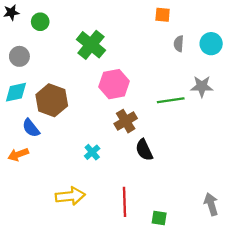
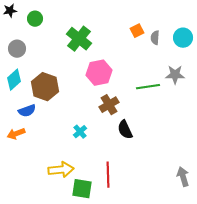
orange square: (163, 15) -> (137, 31), moved, turned -32
cyan diamond: (16, 92) -> (14, 80), turned -30
blue semicircle: (31, 128) -> (27, 111), turned -72
green square: (159, 218) -> (82, 189), moved, size x1.5

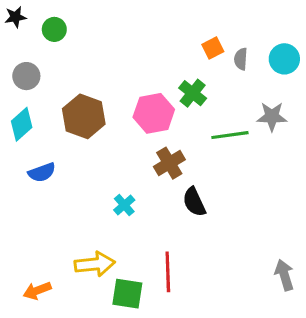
green cross: (79, 39) -> (193, 93), moved, size x0.7
brown hexagon: (45, 87) -> (84, 116), moved
orange arrow: (16, 134) -> (37, 291), moved

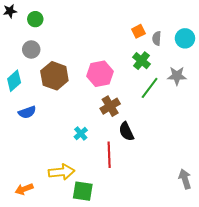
gray circle: (26, 76) -> (31, 49), moved
green cross: (193, 93) -> (141, 61), moved
green line: (230, 135) -> (150, 88), turned -45
red line: (168, 272) -> (109, 155), moved

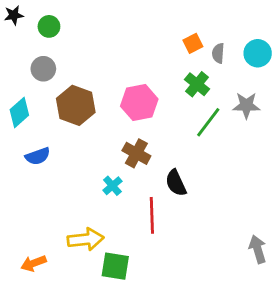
brown cross: (110, 106) -> (136, 153), moved, turned -30

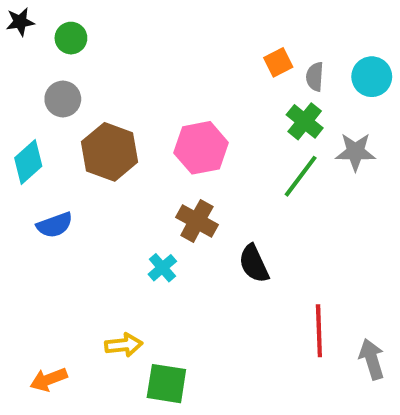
green cross: (197, 84) -> (305, 121), moved
red line: (152, 215) -> (319, 331), moved
yellow arrow: (86, 239) -> (124, 345), size x0.7

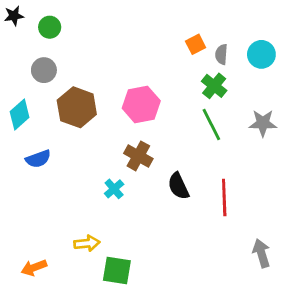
gray star: (355, 152) -> (263, 123), moved
green line: (301, 176) -> (211, 124), turned -64
red line: (319, 331) -> (224, 197), moved

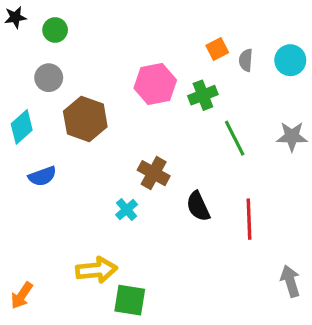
green cross: (214, 86) -> (203, 95), moved, turned 30
pink hexagon: (141, 104) -> (155, 84), moved
yellow arrow: (87, 243) -> (96, 270), size x1.4
orange arrow: (34, 268) -> (22, 295), moved, turned -35

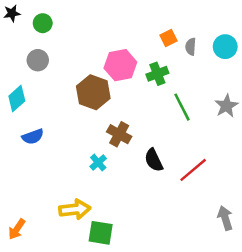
brown hexagon: (85, 119) -> (93, 92), moved
gray star: (292, 136) -> (226, 106), turned -30
red line: (249, 219) -> (193, 170), turned 52

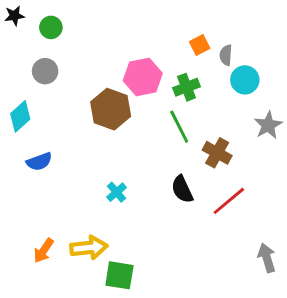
cyan circle: (225, 47) -> (245, 80), moved
green line: (182, 107) -> (179, 127), moved
brown cross: (119, 134) -> (217, 153), moved
orange arrow: (17, 229) -> (44, 251), moved

